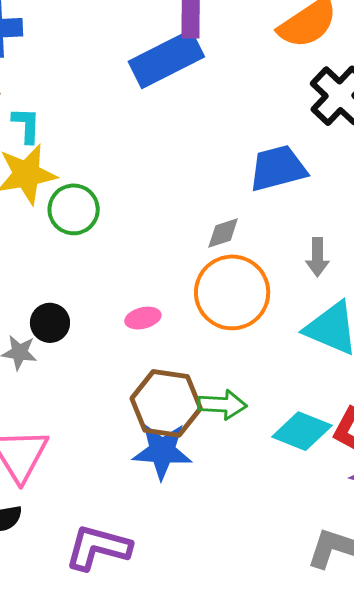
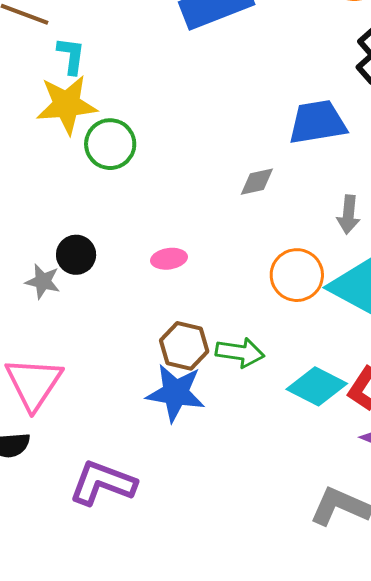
orange circle: (232, 292) -> (297, 275), moved, size x0.7
brown hexagon: (166, 403) -> (184, 346), size x0.7

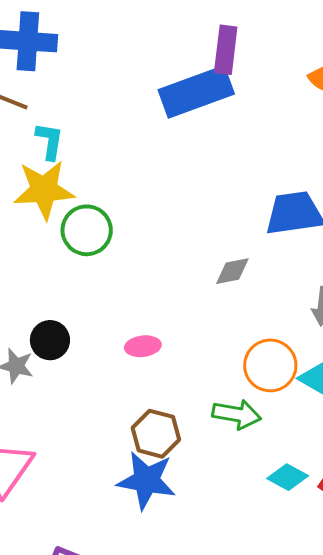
green arrow: (240, 352) -> (237, 414), moved
cyan diamond: (317, 386) -> (288, 477), size x0.7

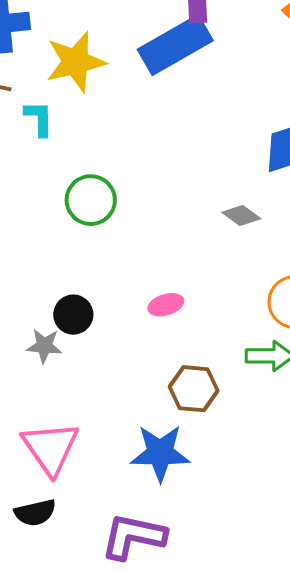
yellow star: (44, 190) -> (76, 62), moved
gray diamond: (232, 271) -> (241, 216), turned 57
blue star: (146, 480) -> (160, 453), moved

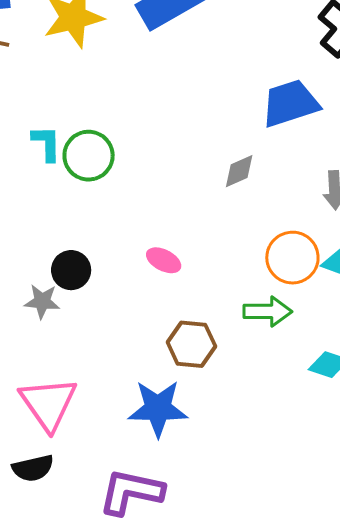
cyan L-shape: (39, 118) -> (46, 143), moved
gray diamond: (241, 216) -> (239, 171), turned -60
pink ellipse: (166, 305) -> (164, 260), turned 44

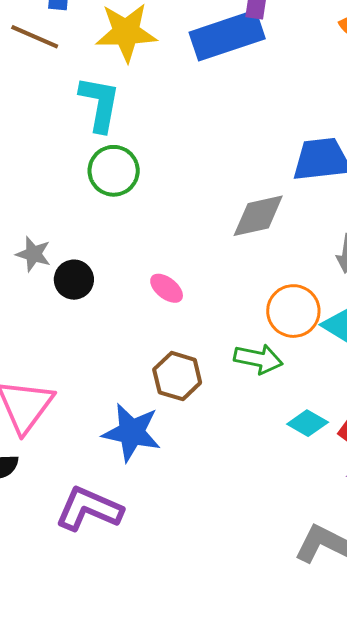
cyan L-shape: (46, 143) -> (100, 104), moved, size x1.5
gray diamond: (239, 171) -> (258, 216), size x1.5
gray star: (42, 301) -> (33, 254), moved

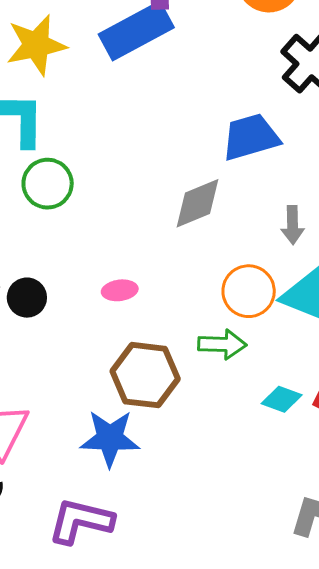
pink ellipse: (167, 288) -> (120, 290), turned -36
brown hexagon: (177, 376) -> (145, 375), size x1.4

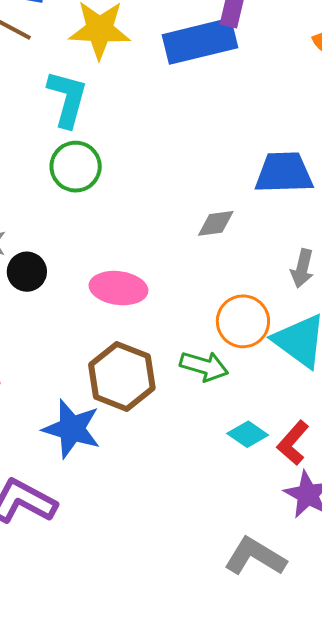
gray diamond: (198, 203) -> (216, 223), size x0.7
pink ellipse: (120, 290) -> (118, 288), size x1.6

